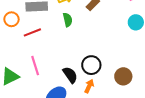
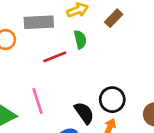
red line: (32, 32) -> (55, 57), moved

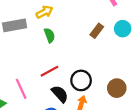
brown rectangle: (114, 18) -> (97, 31), moved
red line: (55, 57) -> (49, 71), moved

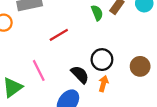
green semicircle: (49, 35) -> (97, 13), moved
red line: (49, 71) -> (59, 35), moved

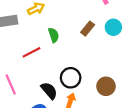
green semicircle: (97, 13) -> (54, 35), moved

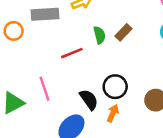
brown rectangle: (88, 29) -> (123, 32), moved

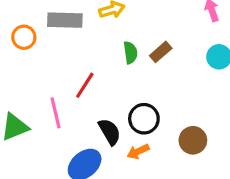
red line: (72, 53) -> (85, 85), moved, turned -40
orange arrow: (113, 113) -> (138, 152), turned -144

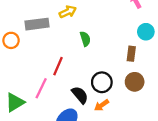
brown rectangle: (161, 52) -> (131, 54), moved, turned -32
pink line: (56, 113) -> (41, 88), turned 48
brown circle: (193, 140) -> (135, 82), moved

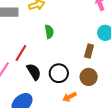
black semicircle: (80, 95) -> (34, 72), moved
orange arrow: (101, 105) -> (69, 97), moved

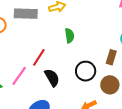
black circle: (59, 73) -> (86, 71), moved

